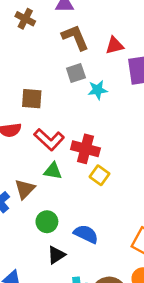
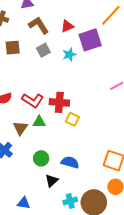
cyan star: (98, 90) -> (69, 54), moved
brown square: (32, 99) -> (13, 48), moved
brown triangle: (25, 189) -> (20, 128), moved

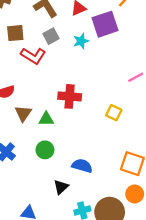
red L-shape: (33, 100) -> (33, 56), moved
yellow square: (72, 119) -> (114, 113), moved
brown triangle: (20, 128) -> (23, 113), moved
green circle: (41, 158) -> (45, 150), moved

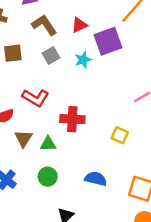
red L-shape: (33, 56) -> (35, 98), moved
blue semicircle: (82, 166) -> (96, 179), moved

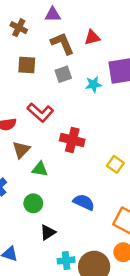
red triangle: (79, 25) -> (92, 38), moved
green triangle: (48, 144) -> (40, 169), moved
green circle: (48, 177) -> (33, 203), moved

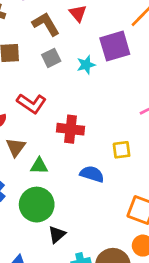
red triangle: (92, 38) -> (78, 13), turned -49
yellow square: (115, 164) -> (122, 150), turned -35
blue semicircle: (84, 202) -> (92, 174), moved
green circle: (33, 203) -> (37, 205), size x1.6

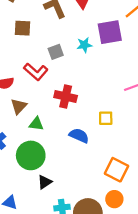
gray square: (51, 58) -> (56, 52), moved

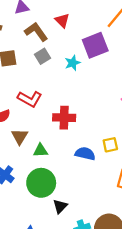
gray square: (56, 52) -> (42, 56), moved
yellow square: (106, 118) -> (110, 145), moved

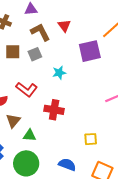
gray square: (42, 56) -> (35, 54), moved
cyan star: (73, 63) -> (59, 73), moved
blue semicircle: (85, 154) -> (67, 165), moved

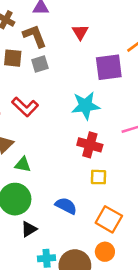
brown L-shape: (40, 32) -> (35, 36), moved
cyan star: (59, 73) -> (86, 106), moved, size x1.6
red cross: (54, 110) -> (90, 145), moved

